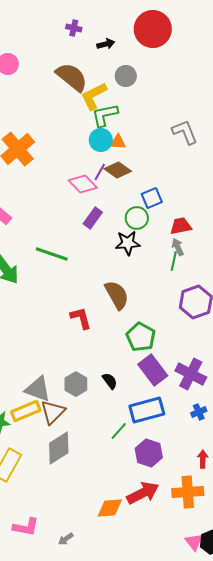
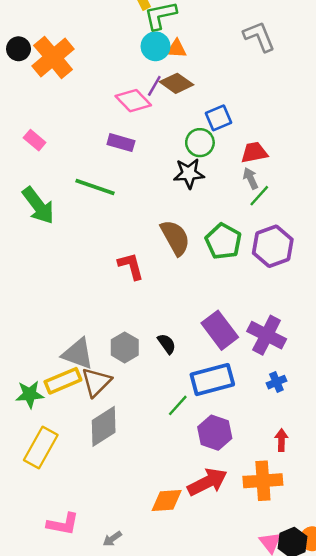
purple rectangle: (93, 218) -> (121, 143), moved, turned 70
green line: (174, 261) -> (259, 196), moved, turned 30
green pentagon: (141, 337) -> (223, 241), moved

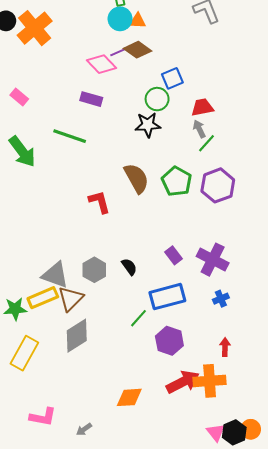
purple line: (154, 86) -> (119, 52), turned 36
purple rectangle: (220, 330) -> (174, 255), size x0.6
red arrow: (207, 482) -> (183, 382), moved

